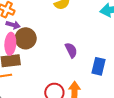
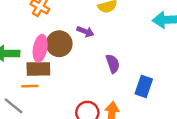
purple arrow: (13, 25) -> (85, 32), moved

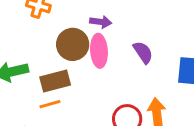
pink ellipse: (40, 48) -> (99, 51), moved

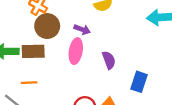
brown circle: (73, 44) -> (47, 26), moved
brown rectangle: (55, 81) -> (33, 51), moved

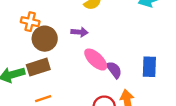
pink ellipse: (76, 51) -> (96, 59), moved, turned -40
purple semicircle: (109, 60) -> (114, 70), moved

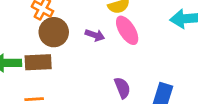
pink ellipse: (96, 59) -> (127, 30), moved

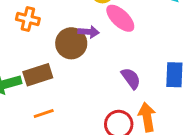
brown circle: (54, 32) -> (71, 43), moved

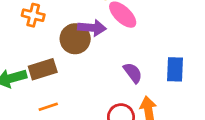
purple arrow: (89, 32) -> (92, 28), size x1.4

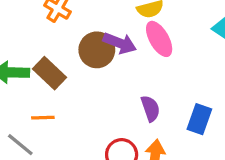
brown rectangle: (43, 69) -> (50, 73), turned 44

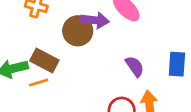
orange line: (43, 118) -> (39, 82), moved

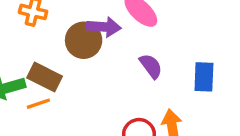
purple semicircle: (135, 66) -> (151, 66), moved

